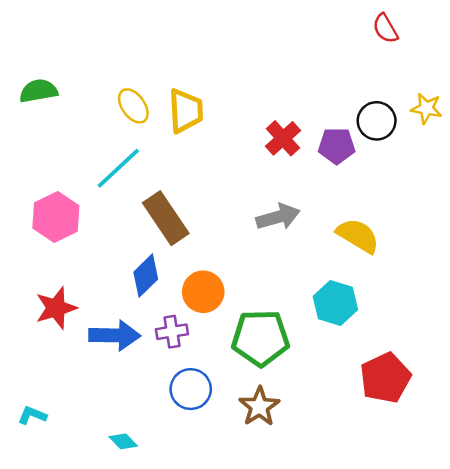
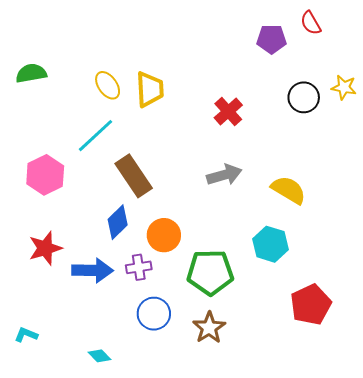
purple pentagon: (337, 146) -> (272, 39), moved

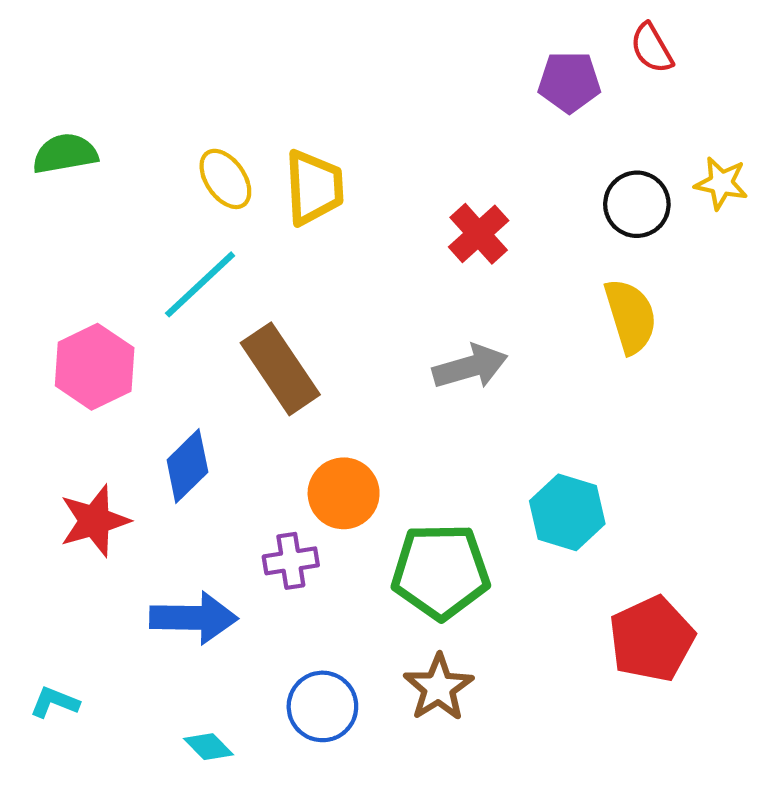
yellow semicircle: (289, 190) -> (631, 316), moved, turned 42
blue diamond: (118, 222) -> (187, 466), moved
blue arrow: (93, 270) -> (194, 618), moved
blue circle: (154, 314) -> (322, 706), moved

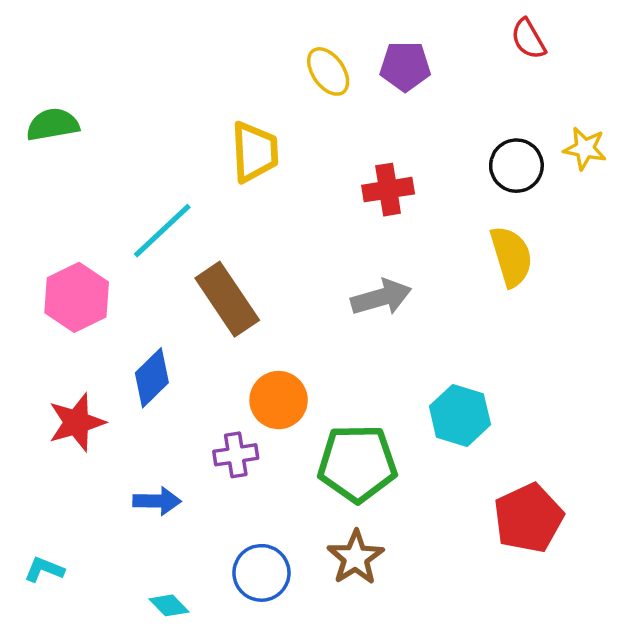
purple pentagon: (569, 82) -> (405, 66), moved
yellow ellipse: (225, 179) -> (328, 71), moved
red cross: (479, 234) -> (388, 190), turned 33
blue arrow: (194, 618) -> (157, 501), size x0.7

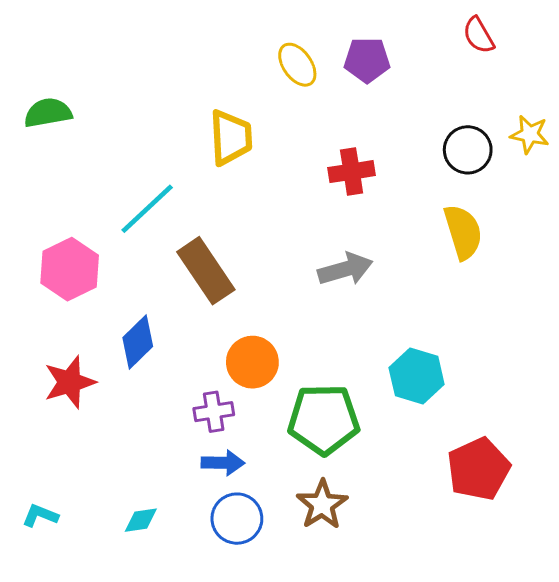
blue arrow: (157, 501) -> (223, 463), moved
cyan diamond: (169, 605) -> (141, 520), moved, turned -54

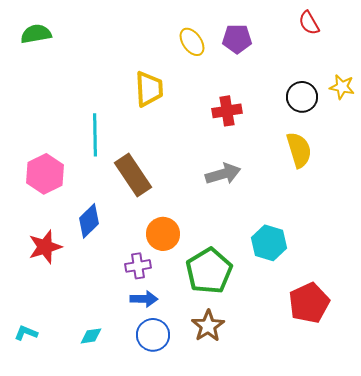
green semicircle: (48, 113) -> (36, 34), moved
cyan line: (147, 209) -> (95, 135), turned -48
green pentagon: (324, 419) -> (209, 271), turned -30

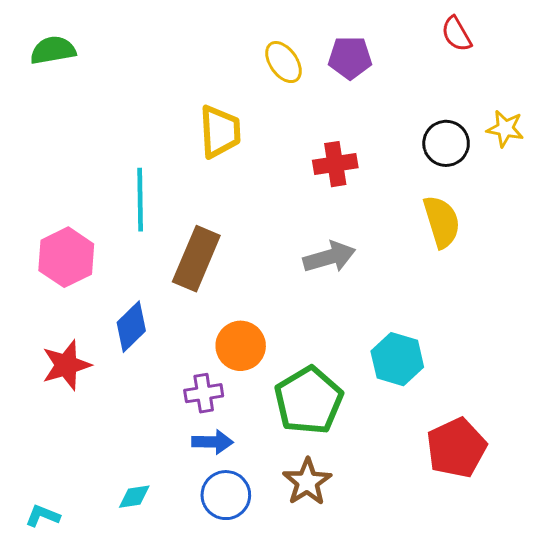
brown rectangle: (133, 175) -> (196, 259), turned 57
cyan L-shape: (26, 333) -> (43, 516), moved

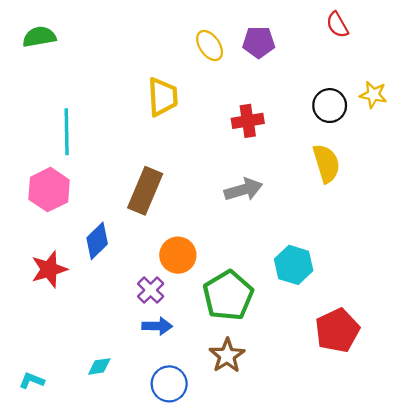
cyan line: (140, 200) -> (67, 132), moved
purple cross: (204, 393) -> (151, 290), turned -36
blue circle: (226, 495) -> (169, 384), moved

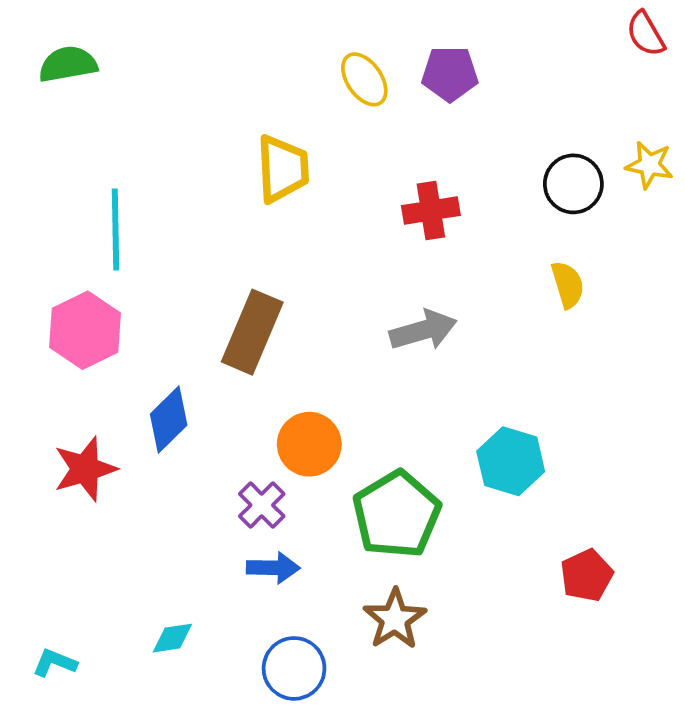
red semicircle: (337, 25) -> (646, 34), moved
yellow semicircle: (326, 163) -> (568, 285), size x0.7
red pentagon: (337, 330) -> (587, 575), size x0.7

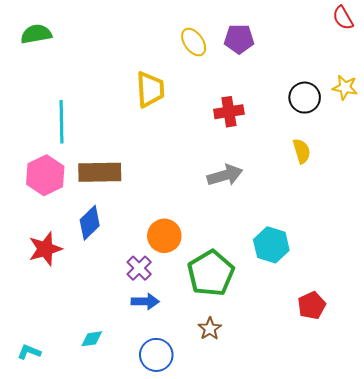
brown rectangle: (252, 332) -> (100, 172), moved, turned 66
brown star: (395, 619) -> (210, 329), size x0.7

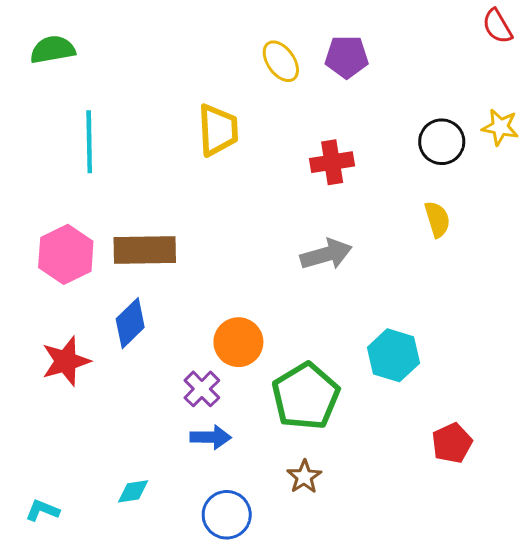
cyan line: (61, 122) -> (89, 142), moved

